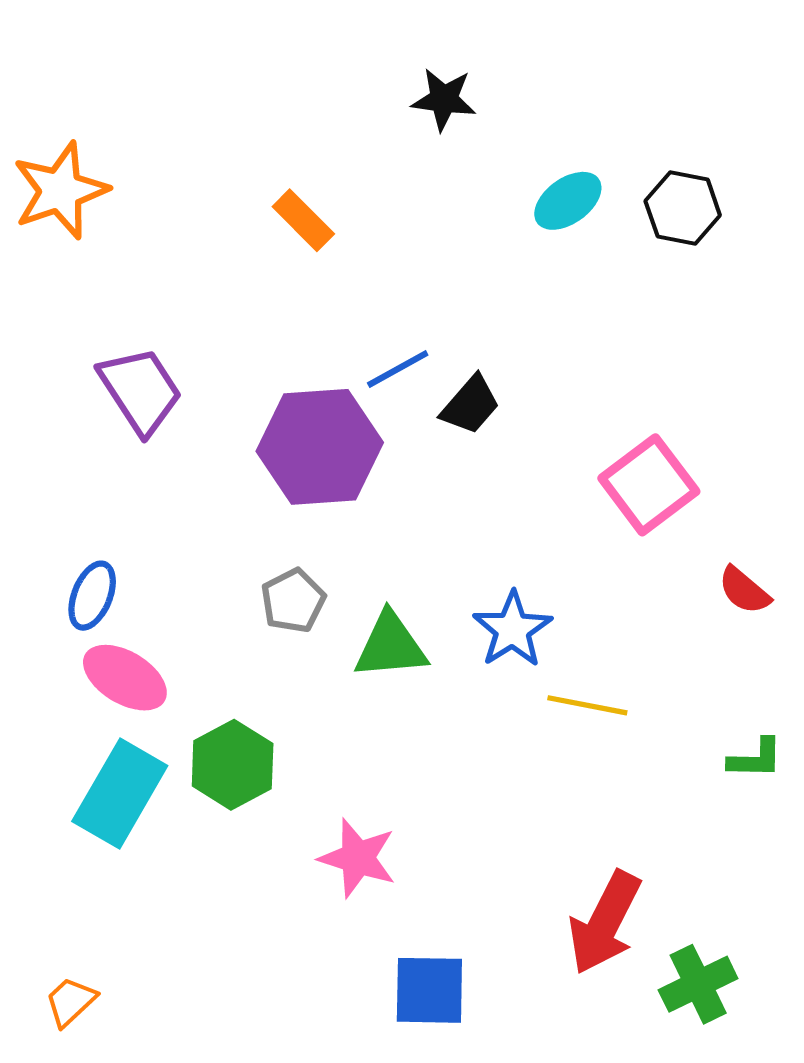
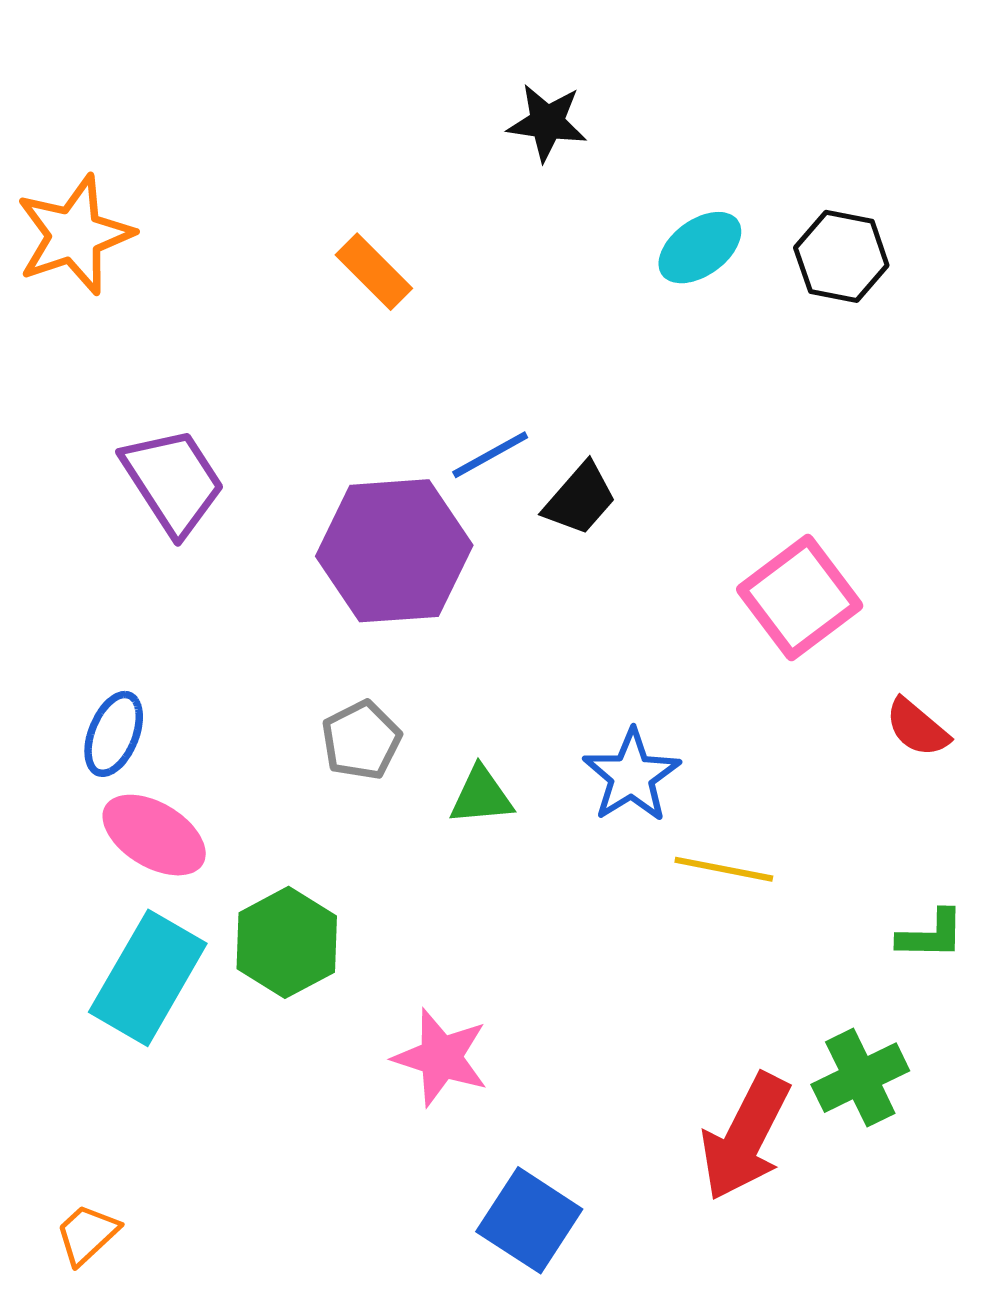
green triangle: (390, 646) -> (481, 796), size x0.7
green cross: (698, 984) -> (860, 1078), moved
blue square: (429, 990) -> (529, 1220), turned 32

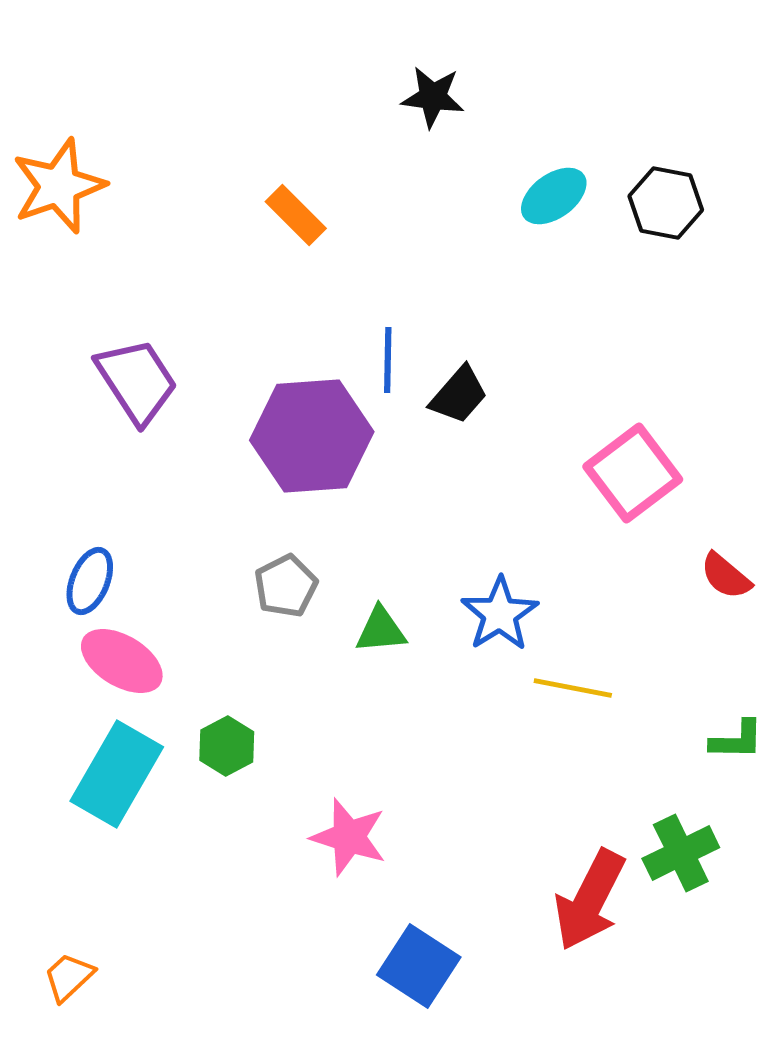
blue line: (490, 455) -> (388, 360), turned -60
green hexagon: (287, 942) -> (227, 746), size x0.7

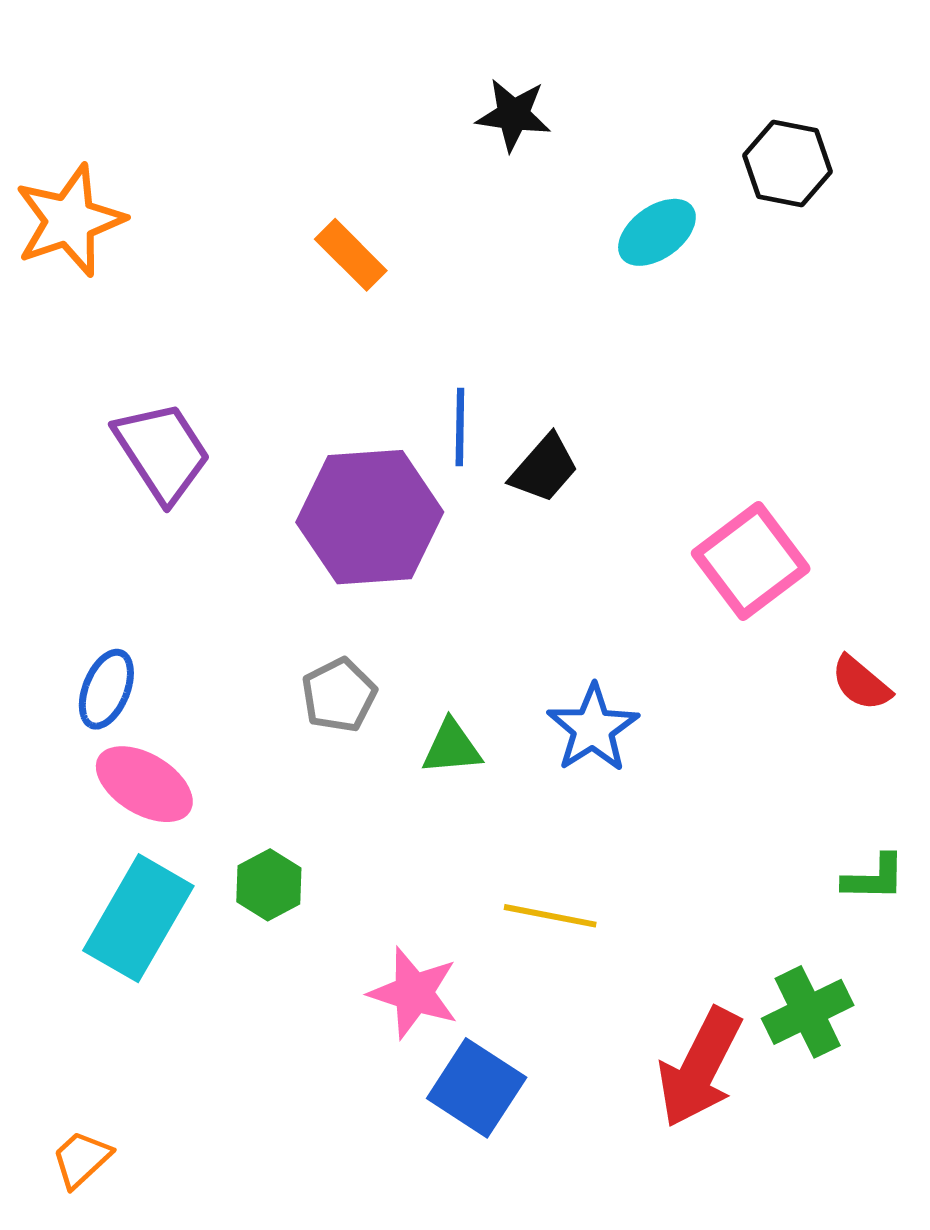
black hexagon: (666, 203) -> (787, 163), moved
yellow line: (573, 688) -> (550, 916), moved
blue square: (419, 966) -> (477, 1088), moved

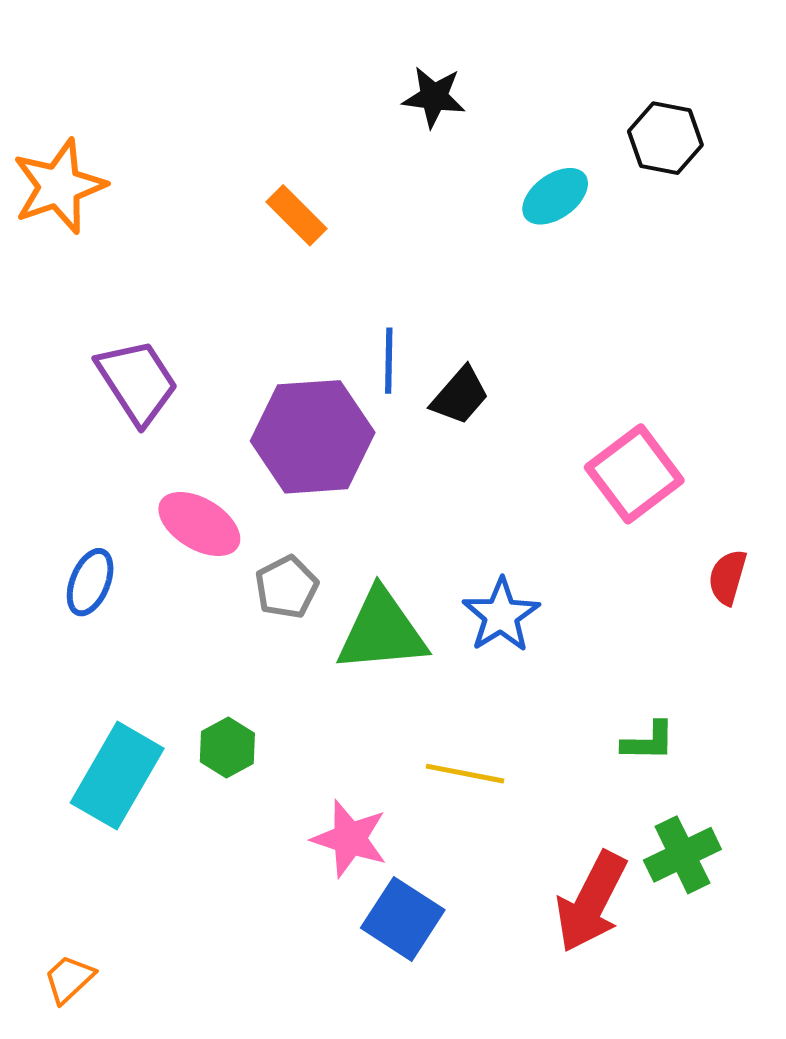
red semicircle: (861, 683) -> (728, 577), turned 66
green triangle: (452, 747) -> (382, 631), size x1.8
pink ellipse: (144, 784) -> (199, 524), moved
green L-shape: (874, 878) -> (648, 742), moved

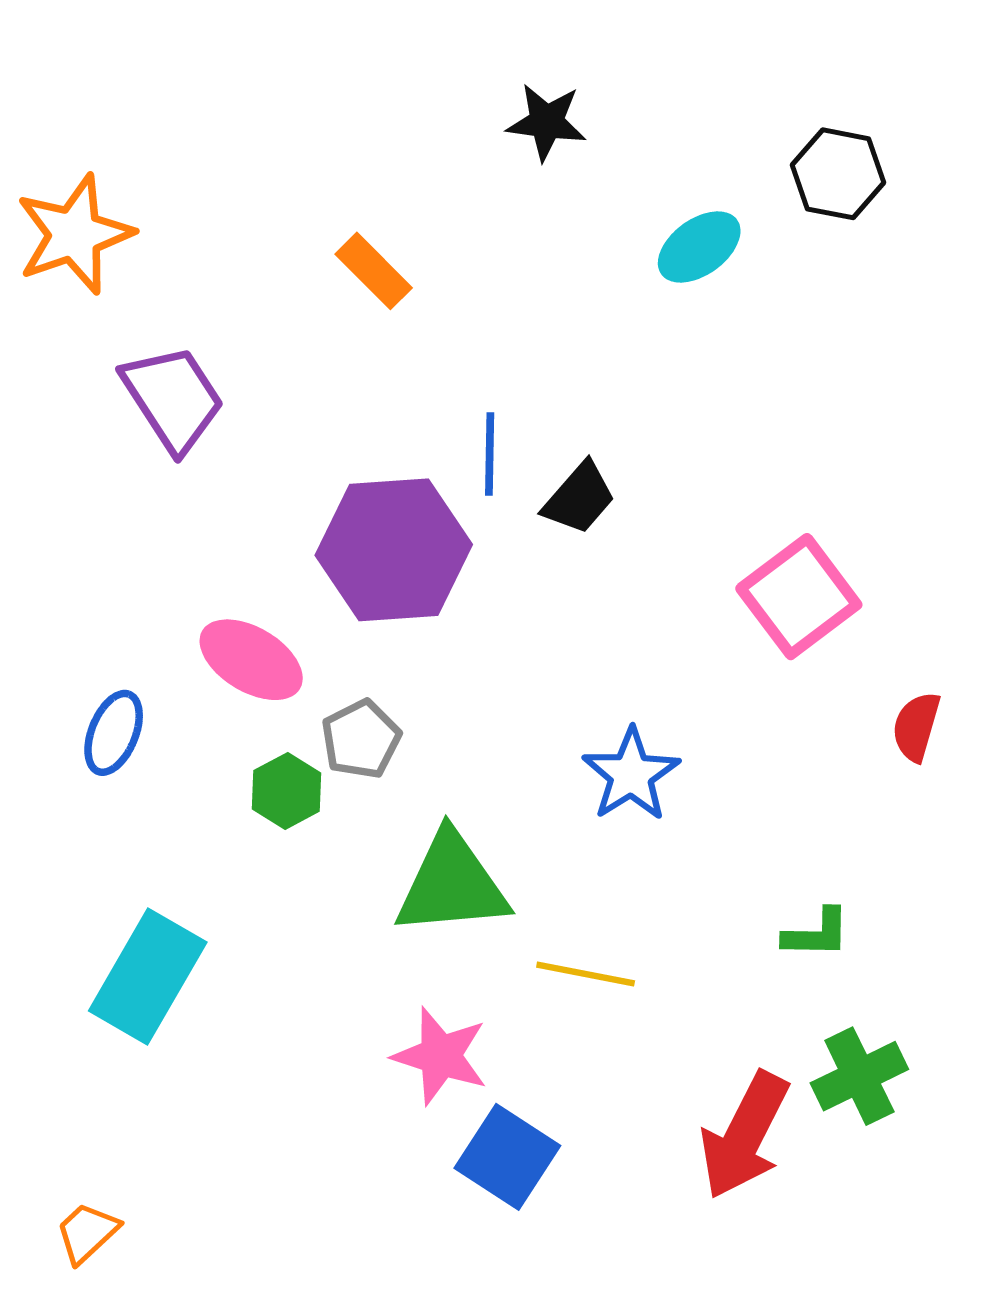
purple trapezoid: (137, 382) -> (173, 398), moved
green triangle: (382, 631) -> (452, 884), moved
green hexagon: (227, 748) -> (286, 791), moved

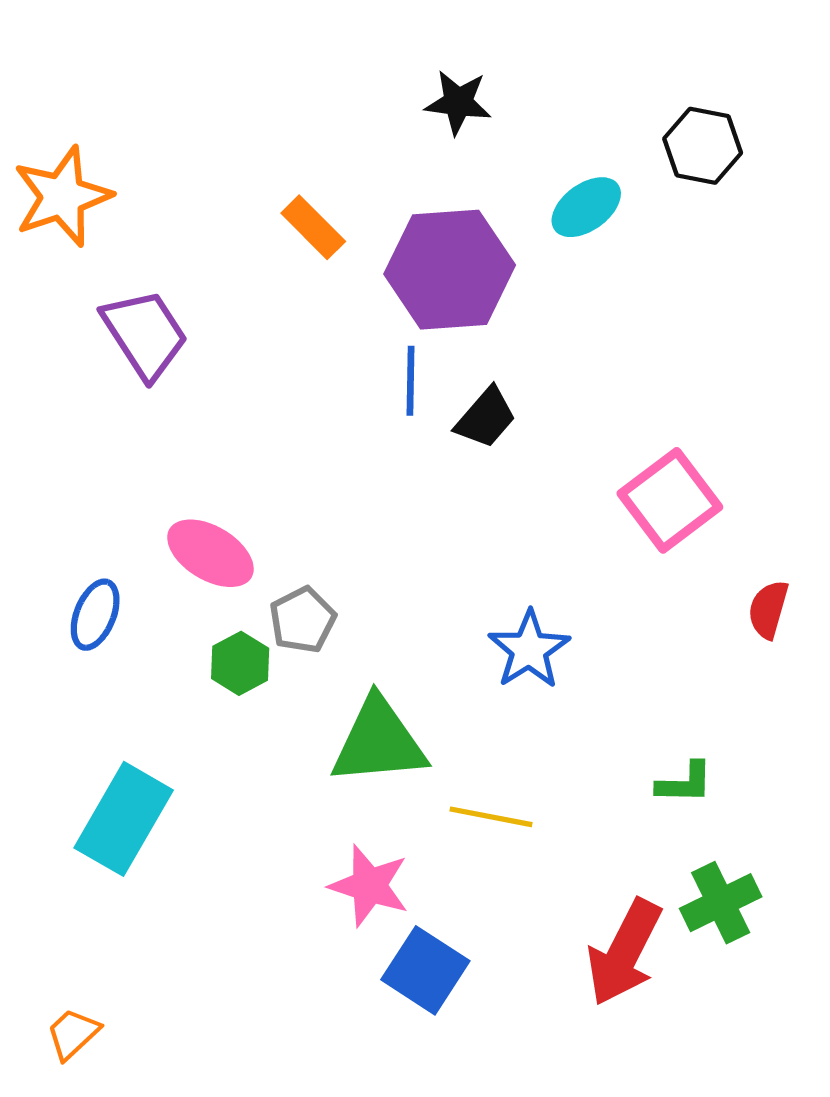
purple hexagon: (394, 550) -> (450, 270), moved

